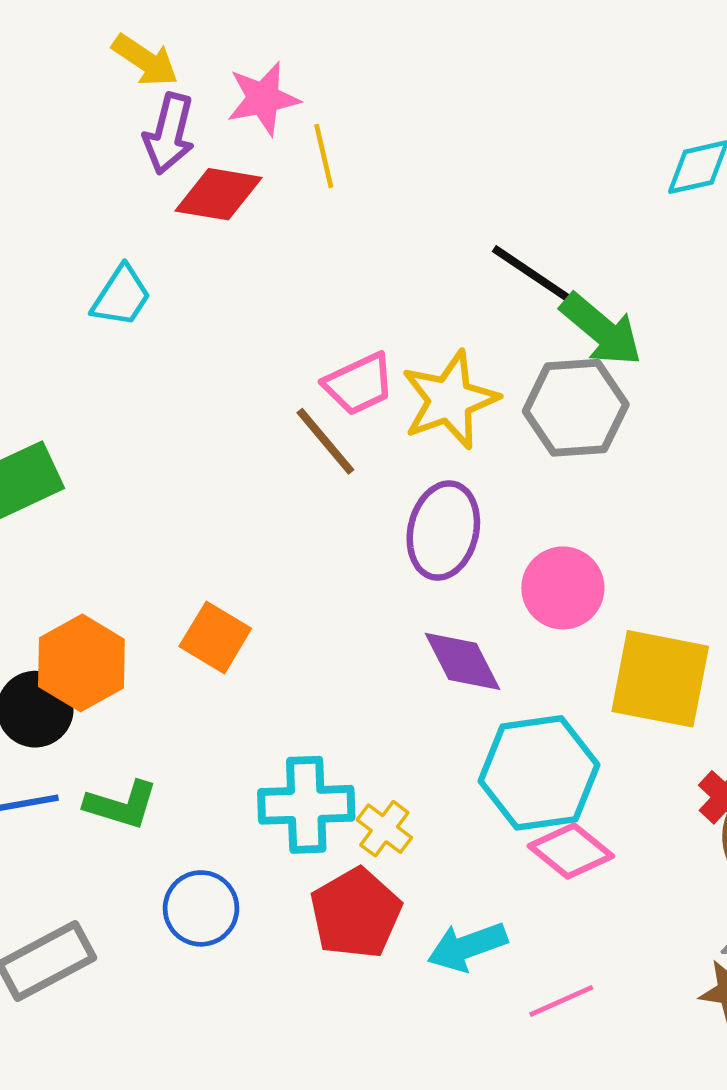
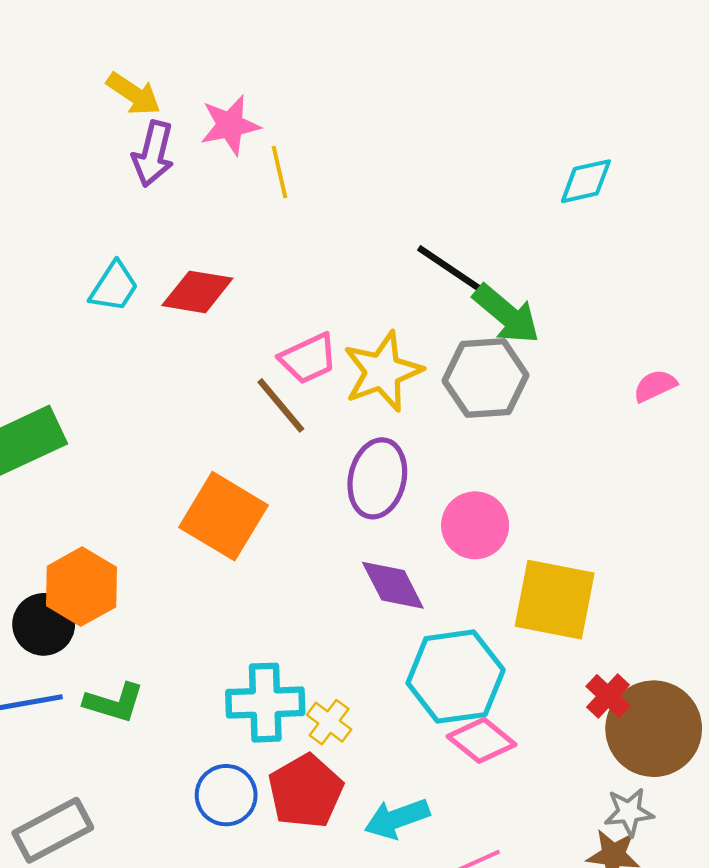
red diamond: (219, 194) -> (197, 292), moved
orange square: (215, 637) -> (224, 516), moved, size x1.5
blue circle: (201, 908) -> (226, 795), moved

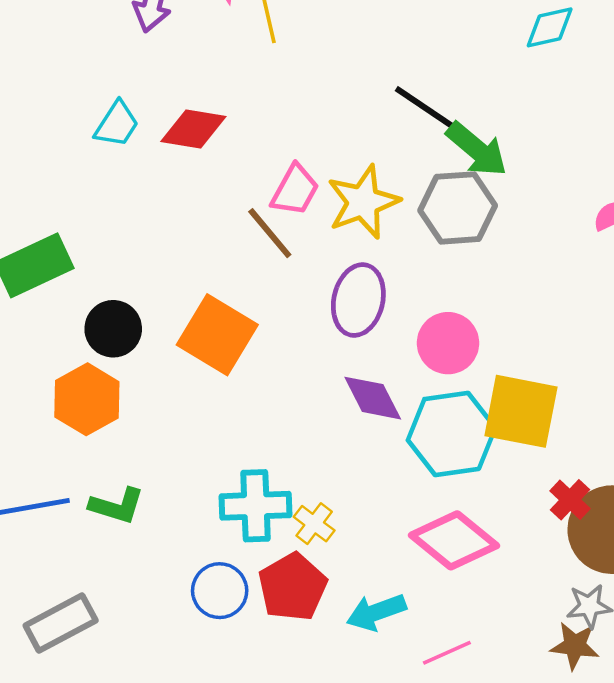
pink trapezoid: (308, 358) -> (295, 190), turned -36
black circle: (44, 624) -> (113, 329), moved
cyan hexagon: (456, 677) -> (452, 434), moved
pink diamond: (482, 740) -> (454, 540), size x1.4

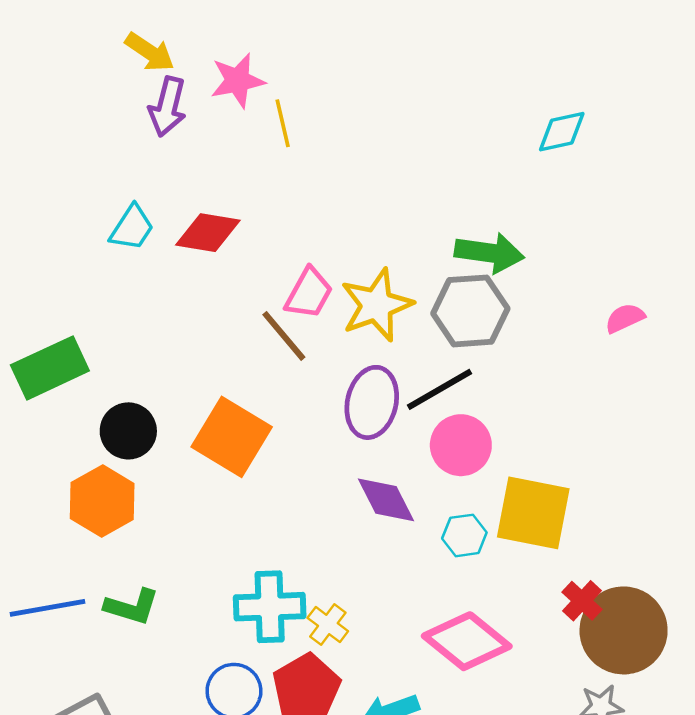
black line: (426, 109) -> (439, 389), moved, turned -64
green arrow: (477, 149) -> (489, 253), turned -32
cyan hexagon: (452, 434) -> (464, 535), size x0.5

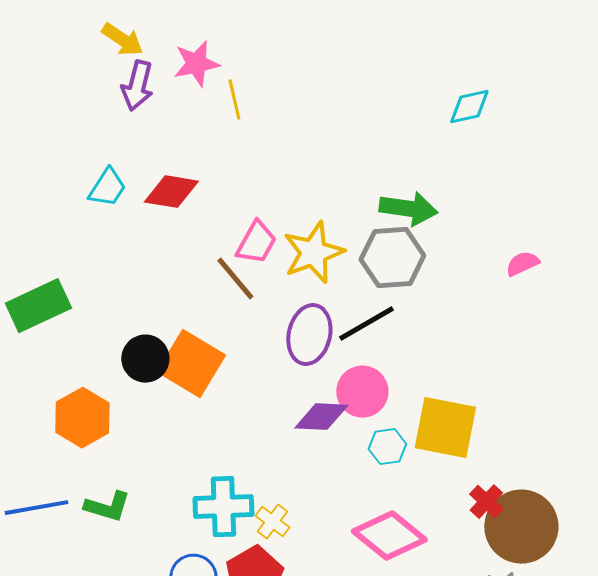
black circle: (128, 431) -> (145, 359), moved
pink circle: (461, 445) -> (362, 392), moved
purple diamond: (386, 500) -> (321, 417), turned -60

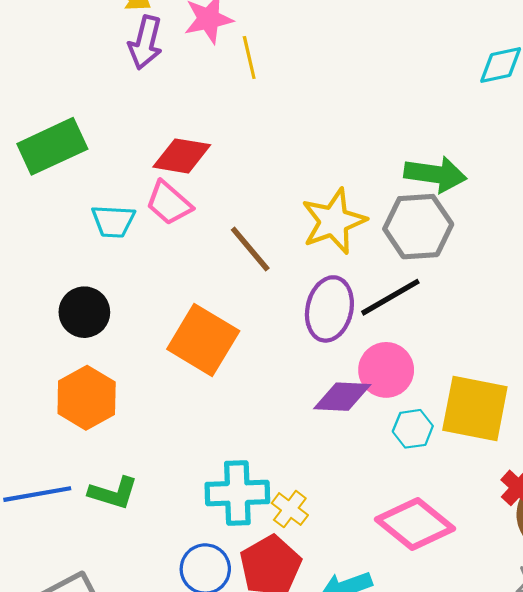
cyan trapezoid: (107, 188) -> (113, 221), moved, turned 60
pink trapezoid: (256, 243) -> (169, 203), moved, turned 102
green rectangle: (38, 306) -> (52, 146), moved
black circle: (145, 359) -> (84, 312), moved

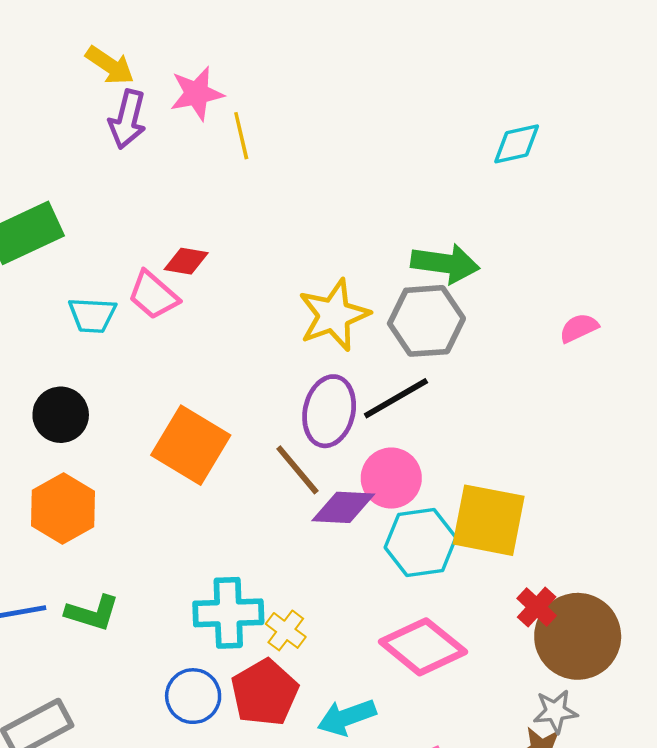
red diamond: (182, 156) -> (186, 261), moved, size x0.7
brown line: (250, 249) -> (297, 470), moved
cyan hexagon: (413, 429) -> (421, 543), size x1.6

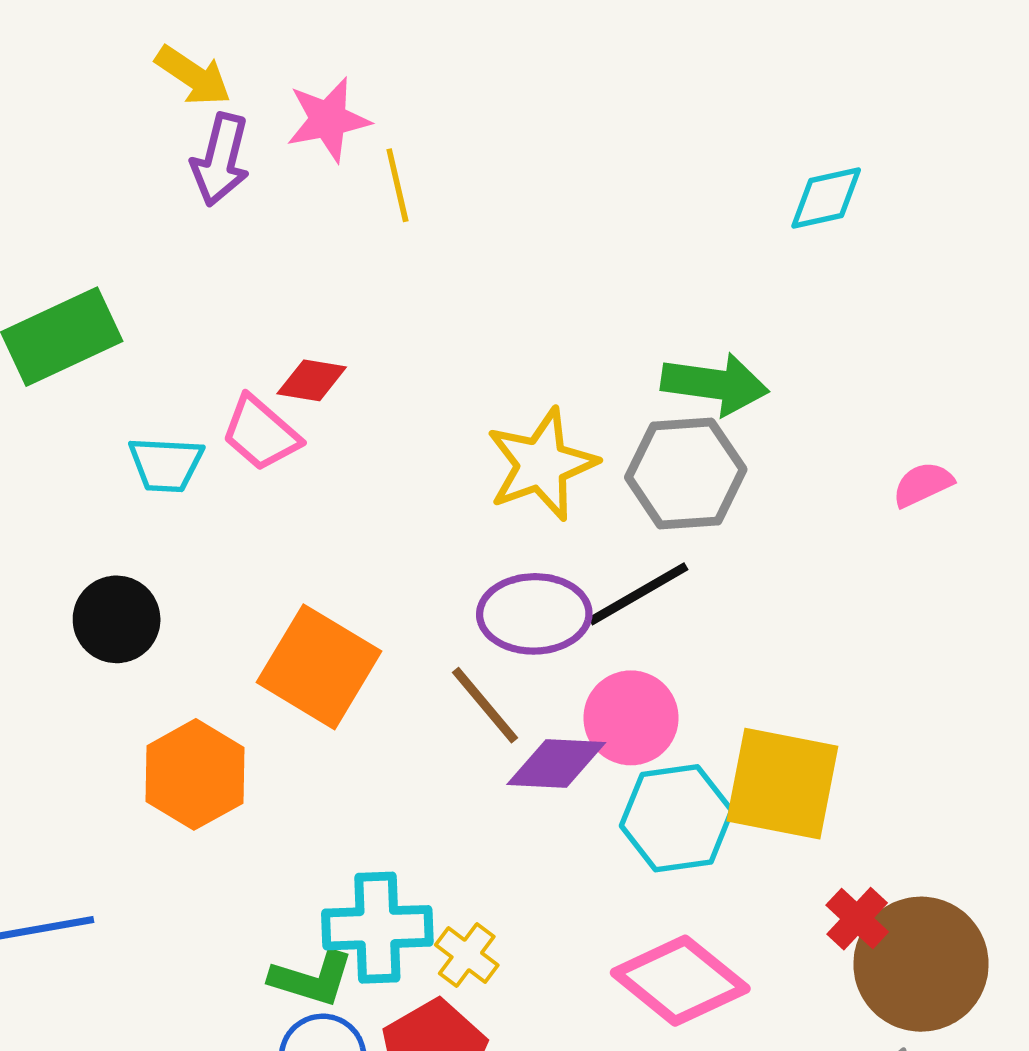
purple ellipse: (329, 411) -> (534, 614), turned 76
orange hexagon: (63, 509) -> (195, 774), moved
green L-shape: (92, 613) -> (312, 979), moved

